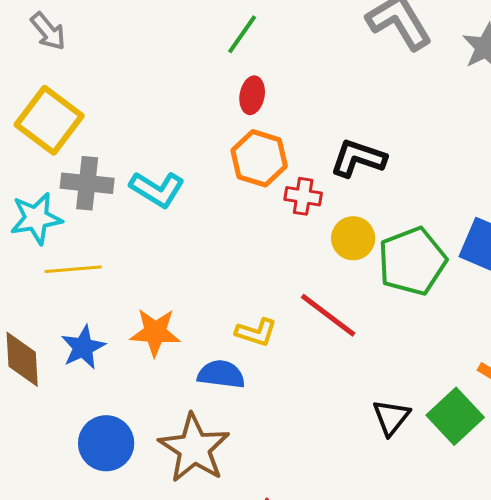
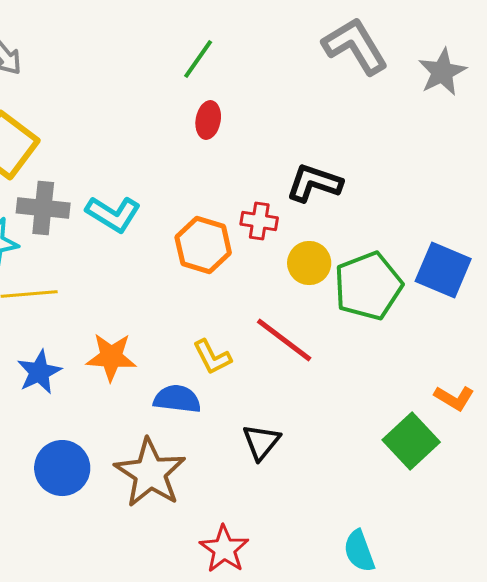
orange hexagon: (259, 158) -> (203, 245), moved
yellow L-shape: (256, 332) -> (212, 357), turned 45
black triangle: (391, 417) -> (261, 442), moved

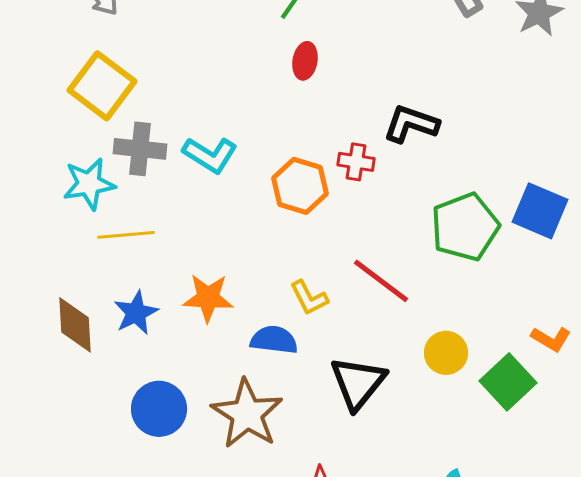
yellow circle: (309, 263) -> (446, 353), moved
black triangle: (261, 442) -> (358, 383), size x1.5

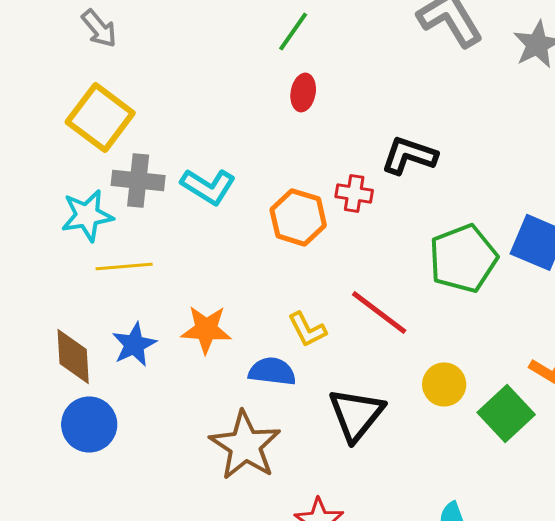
blue circle: (159, 409) -> (89, 424), moved

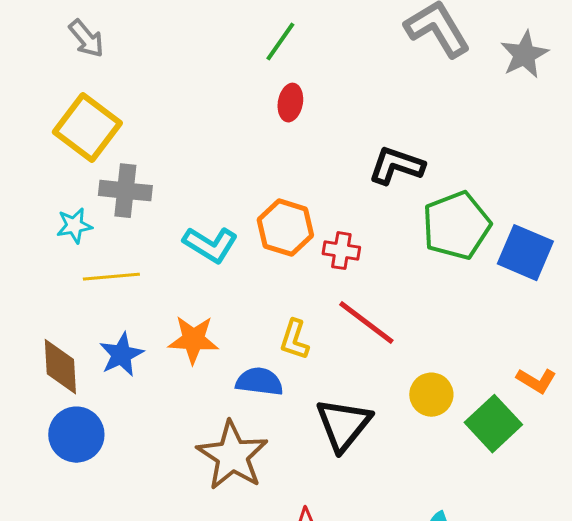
cyan L-shape: (208, 186) -> (210, 245), moved
red cross: (354, 193) -> (341, 251), moved
cyan star: (87, 215) -> (74, 226), size x0.7
green pentagon: (463, 258) -> (456, 226), moved
yellow L-shape: (307, 329) -> (294, 340), turned 45

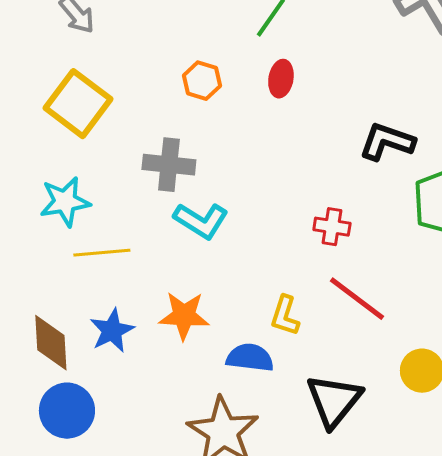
gray cross: (125, 191) -> (169, 165), moved
cyan star: (74, 226) -> (65, 202), size x1.4
orange hexagon: (285, 228) -> (202, 81), moved, size x0.7

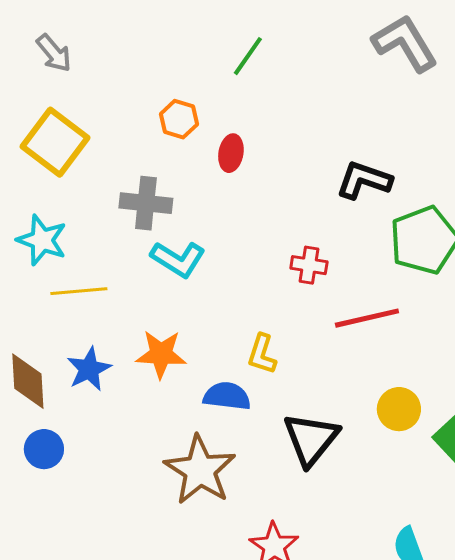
red ellipse: (281, 79) -> (231, 153), moved
cyan star: (65, 202) -> (42, 240), turned 30
red line: (357, 299) -> (367, 318), moved, turned -50
blue circle: (67, 411) -> (44, 449), size x0.7

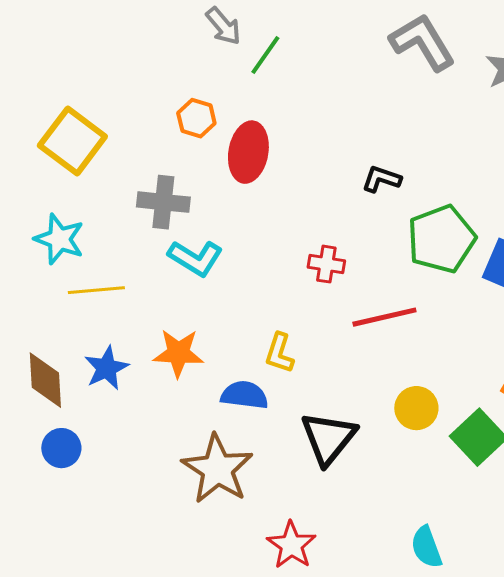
gray arrow: (54, 53) -> (223, 26), moved
red ellipse: (231, 153) -> (248, 152), size x1.6
black L-shape: (364, 180) -> (381, 179), size x0.7

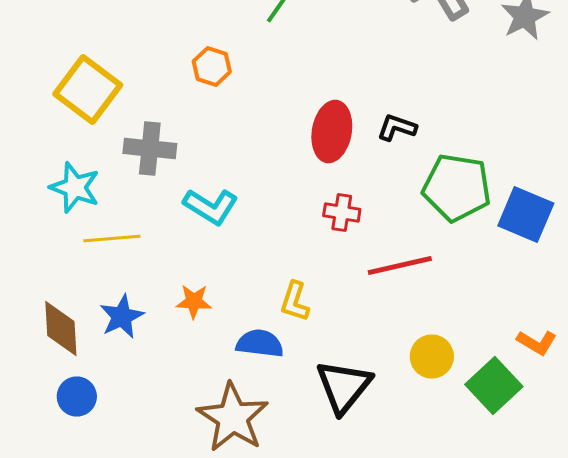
red ellipse: (248, 152) -> (332, 132), moved
gray cross: (163, 202) -> (150, 148), moved
green pentagon: (441, 239) -> (457, 188), turned 30
orange star: (178, 353) -> (194, 302), size x0.7

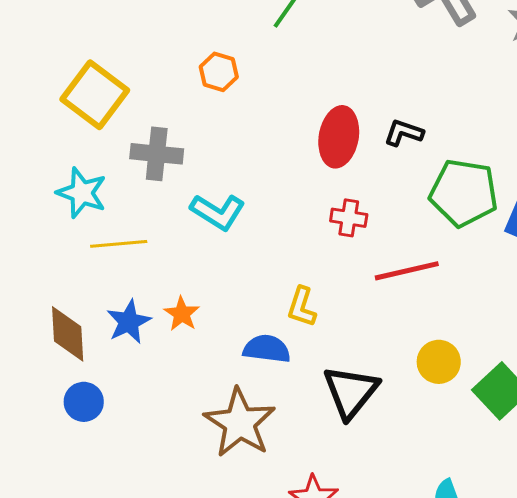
orange star: (194, 302) -> (182, 314), moved, turned 30

